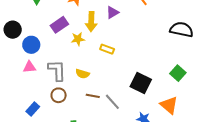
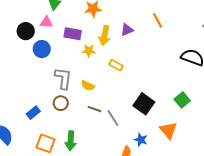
purple rectangle: (59, 25) -> (73, 34), turned 36
pink triangle: (30, 67) -> (46, 22), moved

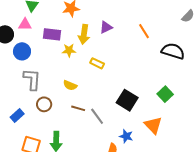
orange line: (158, 20) -> (144, 31), moved
gray L-shape: (63, 78) -> (32, 79), moved

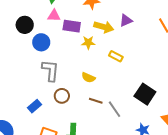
pink triangle: (25, 24) -> (54, 16), moved
yellow arrow: (84, 34) -> (104, 27), turned -84

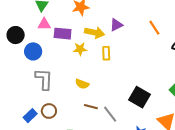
yellow rectangle: (116, 56) -> (106, 53), moved, turned 64
brown circle: (62, 96) -> (49, 111), moved

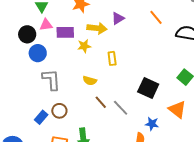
black circle: (16, 35) -> (27, 34), moved
yellow rectangle: (106, 53) -> (112, 58), moved
brown line: (91, 107) -> (101, 102), turned 40

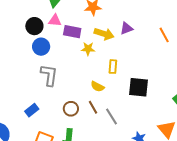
yellow semicircle: (90, 81) -> (97, 87), moved
black square: (148, 88) -> (139, 87), moved, turned -30
brown circle: (59, 111) -> (71, 109), moved

